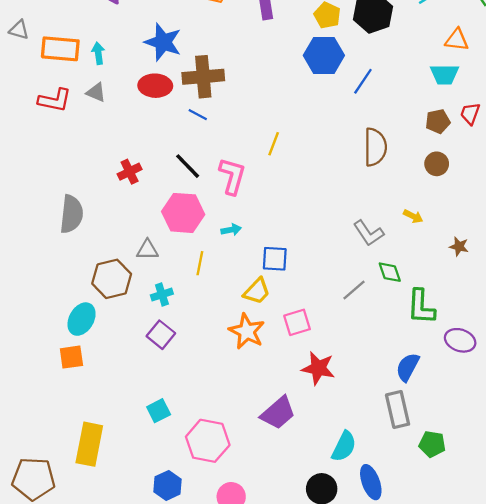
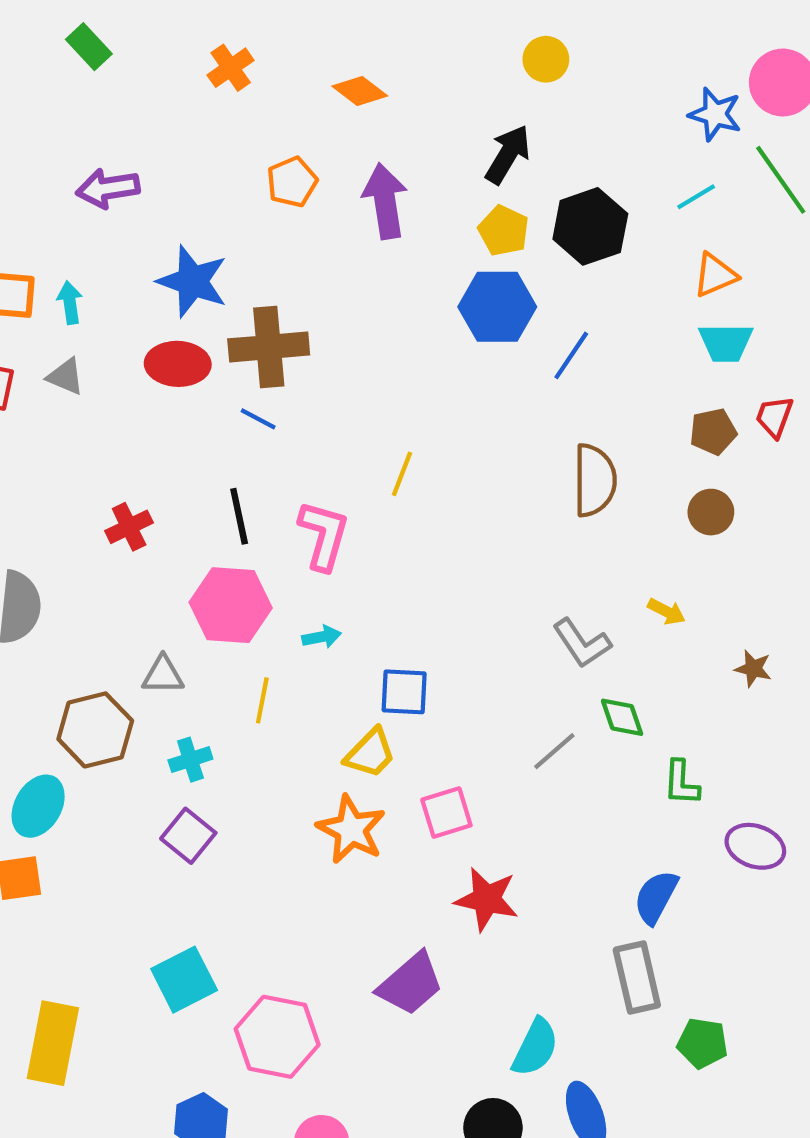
orange triangle: (457, 40) -> (715, 275), moved, turned -30
black line: (188, 166) -> (239, 516), turned 32
green L-shape: (421, 307) -> (681, 783), size x0.7
cyan square: (159, 411) -> (184, 980), size x1.4

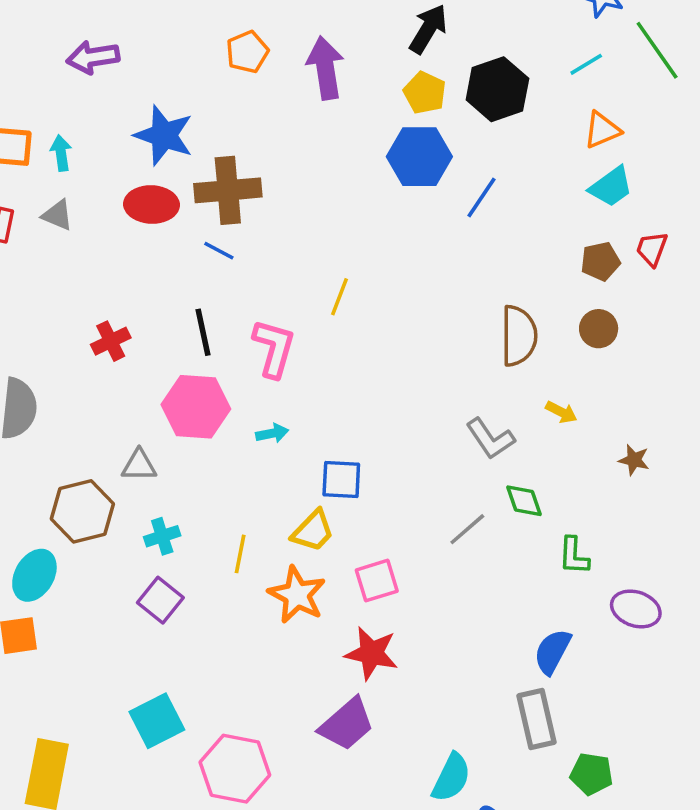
cyan trapezoid: (726, 343) -> (611, 187), turned -36
brown semicircle: (595, 480) -> (519, 336), moved
yellow line: (262, 700) -> (240, 554), moved
red star: (487, 899) -> (371, 653), moved

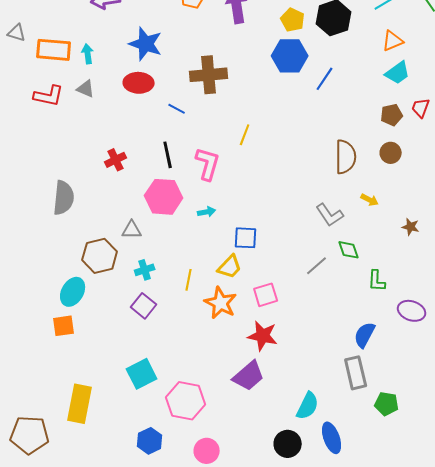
brown cross: (228, 190) -> (209, 75), moved

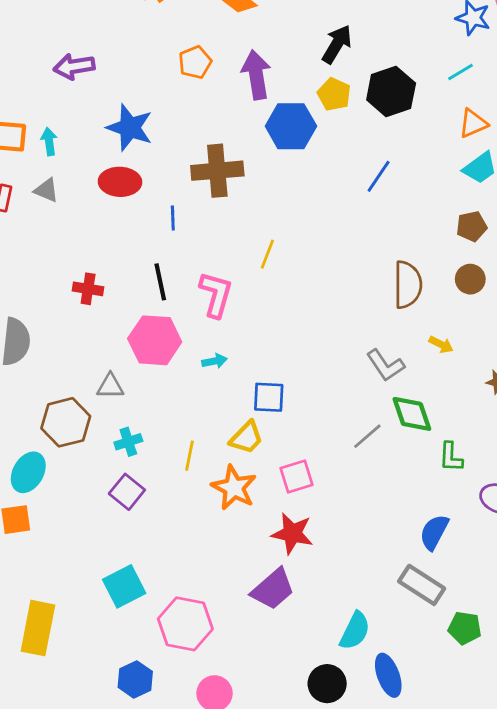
blue hexagon: (290, 56) -> (291, 126), moved
blue line: (177, 109) -> (173, 218), turned 60
red cross: (116, 160) -> (88, 289), turned 35
green diamond: (349, 250) -> (412, 414), size x1.4
gray rectangle: (356, 373) -> (422, 585), turned -44

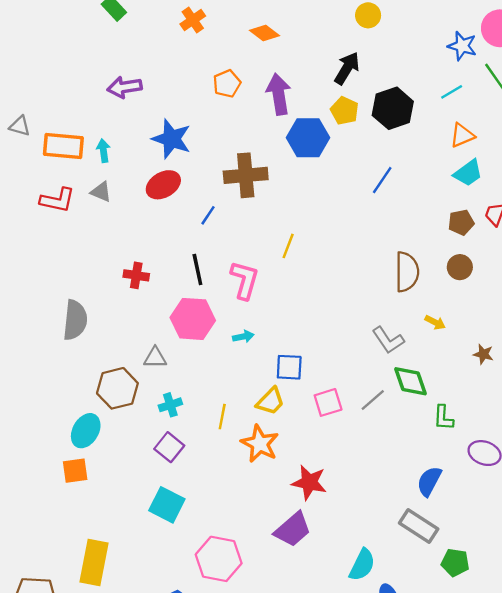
red ellipse: (120, 182) -> (163, 185), turned -32
blue line: (173, 218) -> (208, 215), turned 36
pink square: (297, 477) -> (328, 402), moved
cyan square: (124, 586) -> (167, 505), moved, turned -36

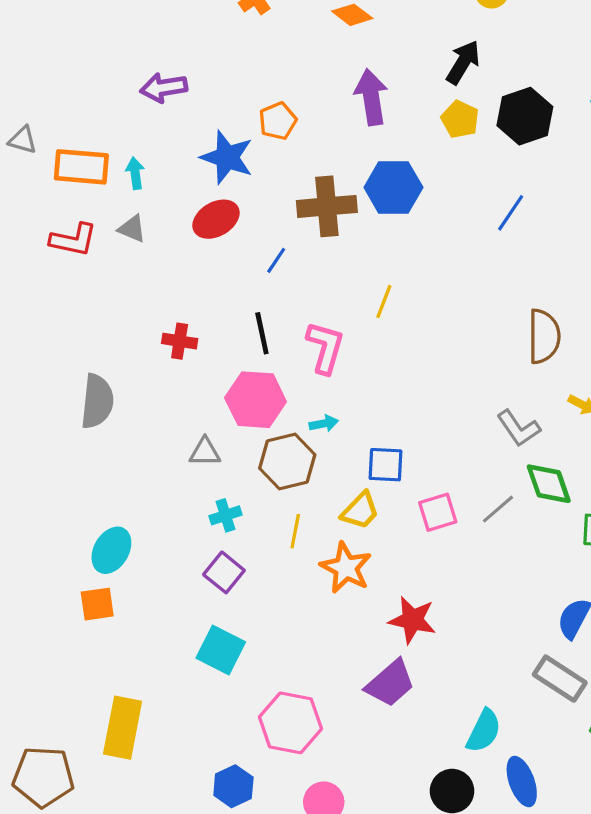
orange pentagon: (227, 84) -> (278, 121), moved
blue hexagon: (308, 138) -> (393, 187), moved
brown hexagon: (117, 388) -> (287, 462), moved

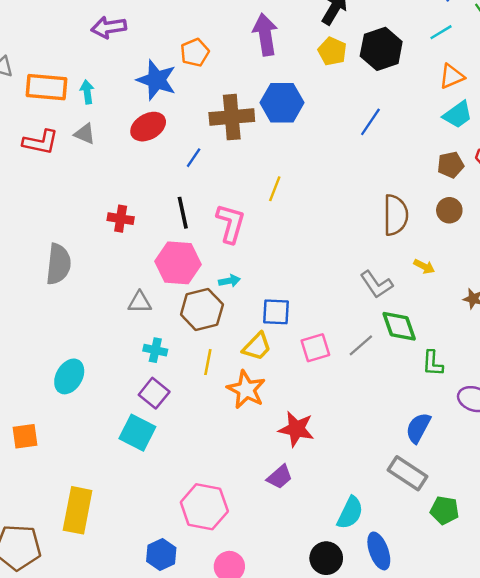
cyan cross: (225, 515) -> (155, 350), turned 30
orange square: (97, 604) -> (25, 436), moved
cyan square: (221, 650) -> (137, 433), moved
purple trapezoid: (390, 683) -> (280, 477), size x0.7

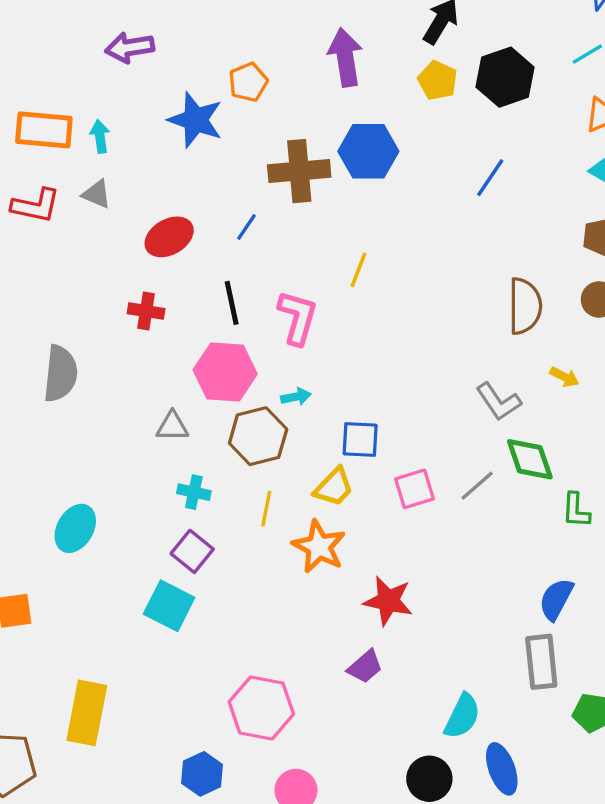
red ellipse: (148, 127) -> (169, 237), moved
gray rectangle: (407, 473) -> (541, 662), turned 51

